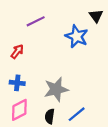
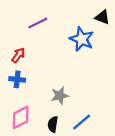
black triangle: (96, 16) -> (102, 17), turned -32
blue cross: (17, 83) -> (17, 79), moved
gray star: (56, 89) -> (60, 96), size x0.7

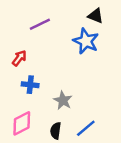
black triangle: (102, 17) -> (96, 16), moved
blue cross: (17, 79) -> (30, 85), moved
gray star: (60, 96) -> (63, 100), turned -30

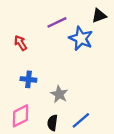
black triangle: (96, 16) -> (99, 16), moved, turned -42
purple line: (40, 24) -> (57, 22), moved
red arrow: (19, 58) -> (21, 43), moved, turned -70

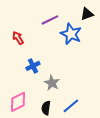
blue cross: (28, 79) -> (33, 66), moved, turned -32

